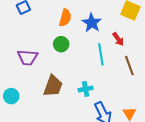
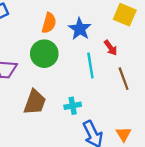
green circle: (61, 44) -> (44, 54), size x1.5

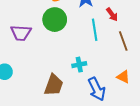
brown trapezoid: (35, 102) -> (54, 85), moved
orange triangle: (124, 134) -> (123, 77), moved, turned -32

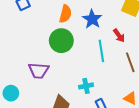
purple trapezoid: (21, 33) -> (39, 71), moved

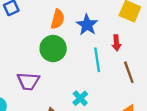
red arrow: (119, 36) -> (116, 43), turned 32
cyan cross: (86, 86) -> (80, 98), turned -32

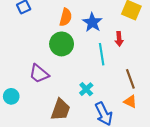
brown line: (129, 72) -> (130, 79), moved
purple trapezoid: (28, 81) -> (39, 74), turned 35

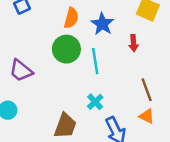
cyan line: (102, 54) -> (95, 61), moved
purple trapezoid: (39, 74) -> (21, 71), moved

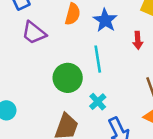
green circle: (66, 49) -> (68, 78), moved
purple trapezoid: (21, 71) -> (34, 33), moved

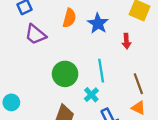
cyan line: (98, 59) -> (101, 71), moved

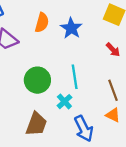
red arrow: (126, 41) -> (113, 50), moved, turned -40

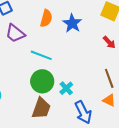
cyan line: (75, 77) -> (41, 55), moved, turned -60
green circle: (37, 80) -> (42, 81), moved

